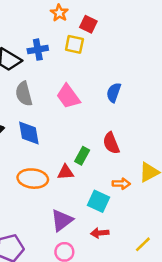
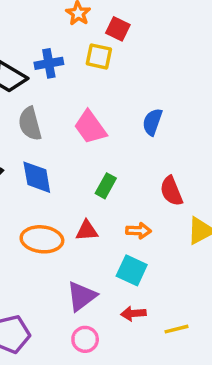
red semicircle: (111, 143) -> (171, 191), moved
green rectangle: (82, 156) -> (106, 186), moved
orange arrow: (121, 184) -> (139, 231), moved
yellow line: (143, 244) -> (177, 329), moved, turned 30

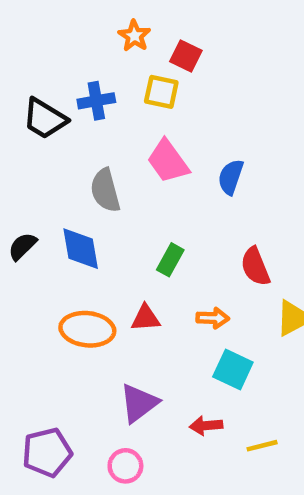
gray semicircle: (30, 124) -> (105, 190), moved
pink trapezoid: (90, 127) -> (168, 161), moved
cyan square: (132, 270) -> (233, 370), moved
pink circle: (85, 339) -> (125, 466), moved

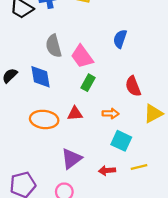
pink trapezoid: (168, 161) -> (82, 57), moved
yellow line: (262, 446) -> (139, 167), moved

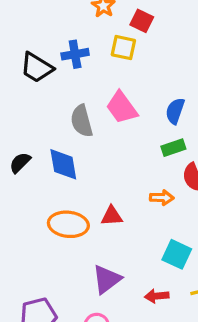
pink trapezoid: (82, 57) -> (122, 108), moved
green rectangle: (88, 83) -> (173, 148), moved, turned 42
orange arrow: (111, 114) -> (162, 198), moved

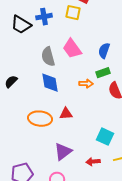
blue diamond: (63, 164) -> (50, 83), moved
orange arrow: (162, 198) -> (86, 84), moved

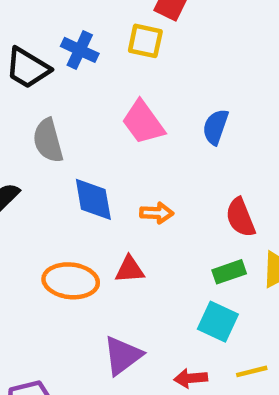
blue cross: (44, 17) -> (80, 50), turned 35
gray semicircle: (48, 57) -> (48, 141), moved
green rectangle: (103, 73) -> (229, 272), moved
orange arrow: (86, 84) -> (157, 213), moved

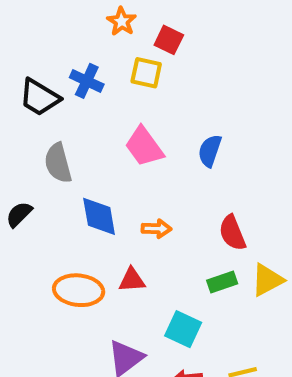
cyan square: (218, 322) -> (183, 329), moved

